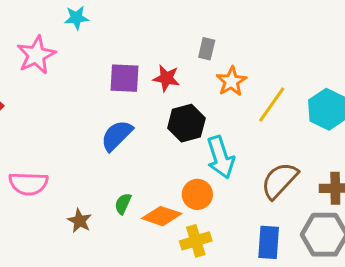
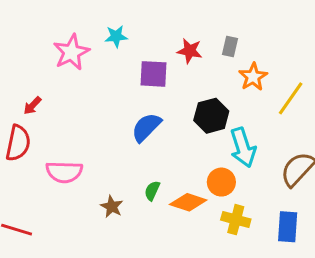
cyan star: (76, 18) -> (116, 36), moved
red star: (166, 78) -> (190, 51), moved
yellow cross: (196, 241) -> (236, 220), moved, turned 32

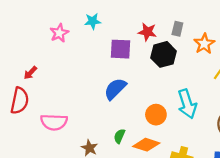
pink star: (71, 52) -> (59, 33), size x0.7
orange star: (253, 77) -> (204, 44), moved
black hexagon: (211, 116) -> (163, 54), moved
orange circle: (221, 182) -> (156, 115), moved

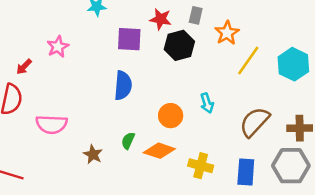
pink star: (59, 33) -> (58, 47), moved
blue semicircle: (115, 89) -> (123, 86), turned 140
cyan arrow: (187, 104) -> (207, 103), size x0.6

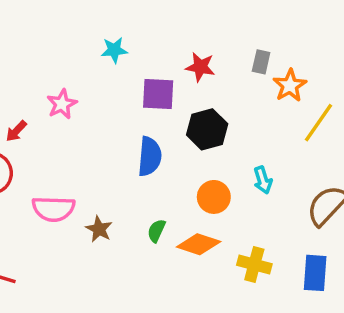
gray rectangle: (196, 15) -> (261, 62), moved
black hexagon: (179, 45) -> (207, 129), moved
brown star: (93, 154) -> (99, 229), moved

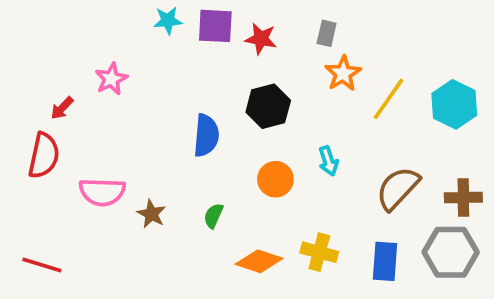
orange star: (290, 86) -> (343, 73), moved
purple square: (158, 94) -> (215, 26), moved
orange diamond: (199, 244) -> (259, 261), moved

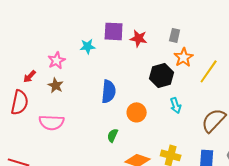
cyan star: (168, 20) -> (88, 46), moved
black hexagon: (268, 106) -> (162, 75), moved
orange circle: (275, 179) -> (137, 112), moved
brown star: (151, 214) -> (56, 85), moved

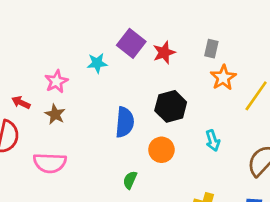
purple square: (114, 31) -> (131, 43), turned 35
red star: (139, 38) -> (164, 53), turned -30
black hexagon: (162, 75) -> (171, 106), moved
red arrow: (30, 76) -> (21, 102), turned 72

